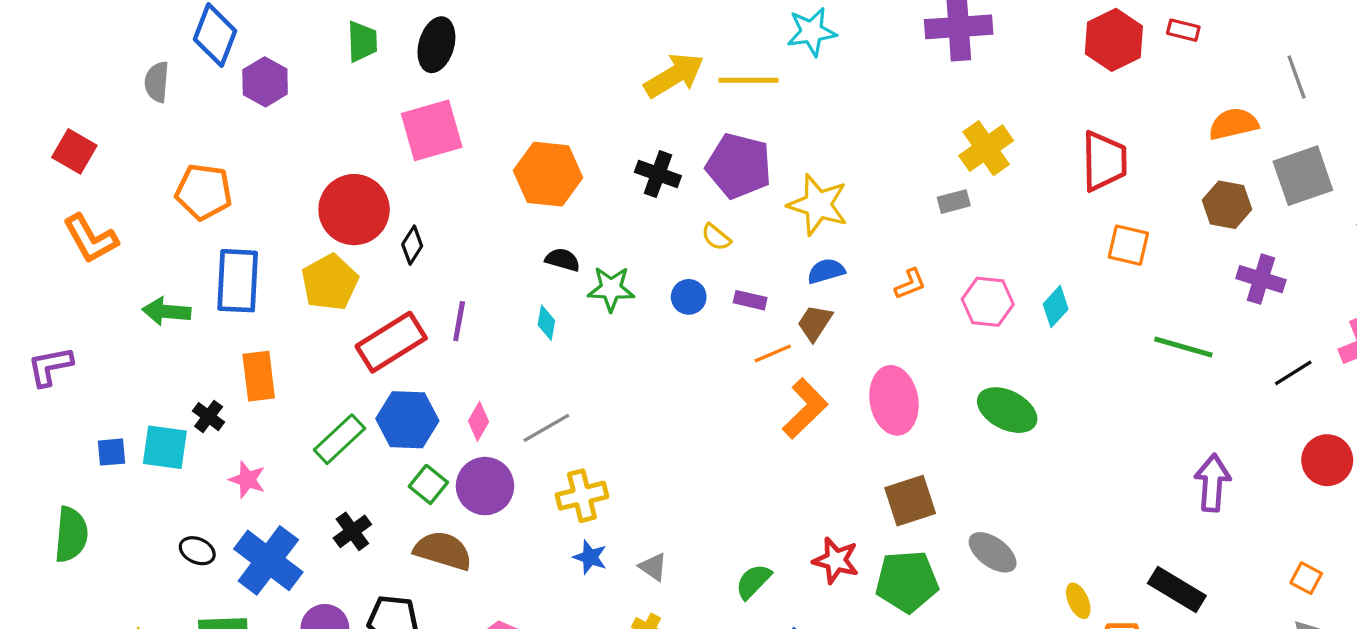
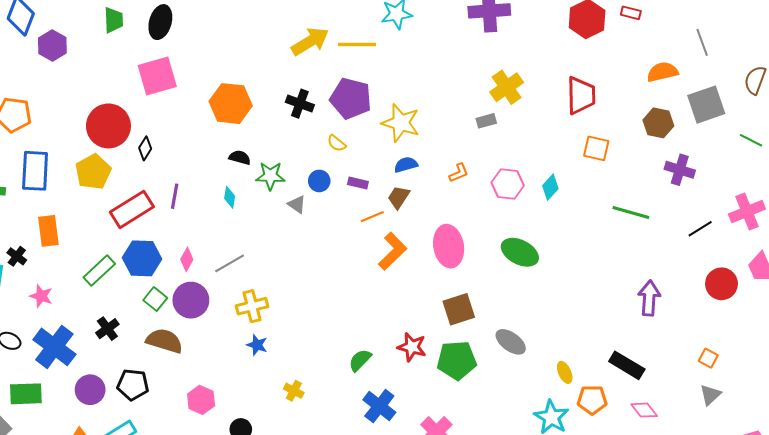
gray triangle: (653, 567) -> (297, 204), moved

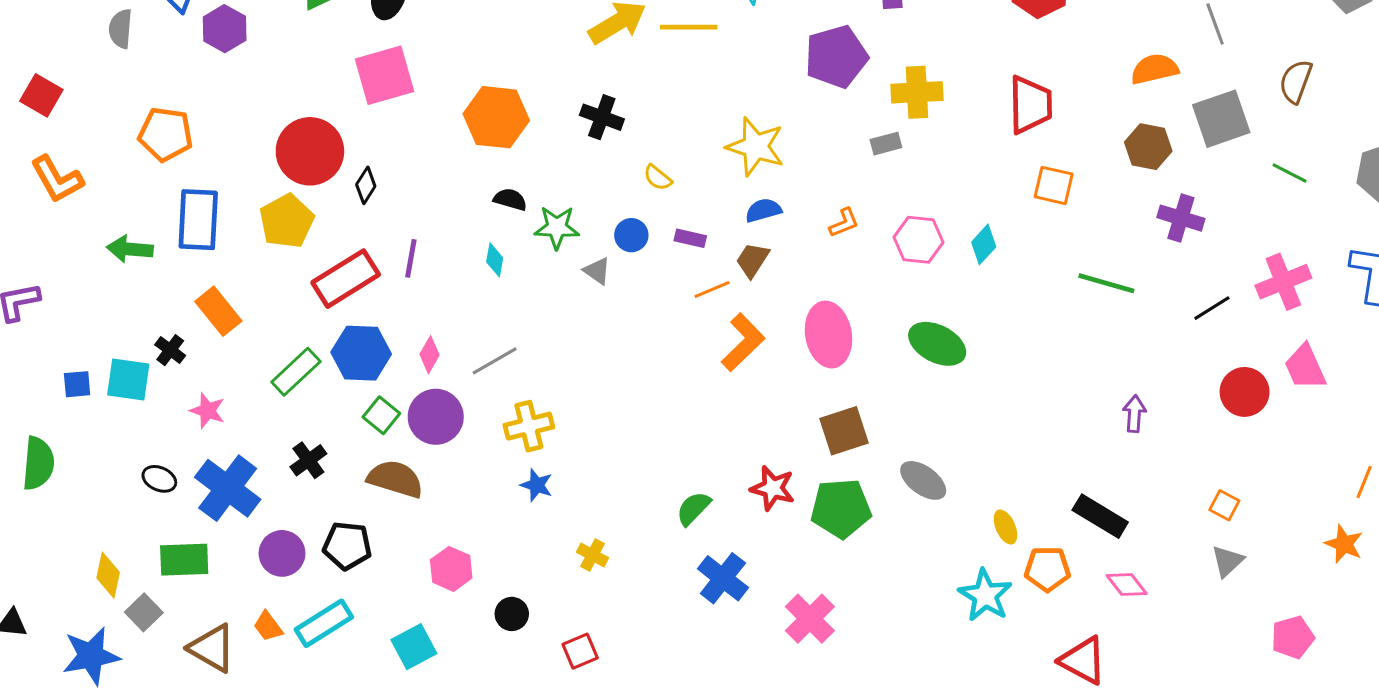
yellow cross: (507, 87) -> (917, 92), turned 32
purple pentagon: (351, 98) -> (836, 57), moved, turned -30
orange rectangle: (48, 231) -> (218, 311), turned -32
purple arrow: (649, 298) -> (1134, 414), size x0.7

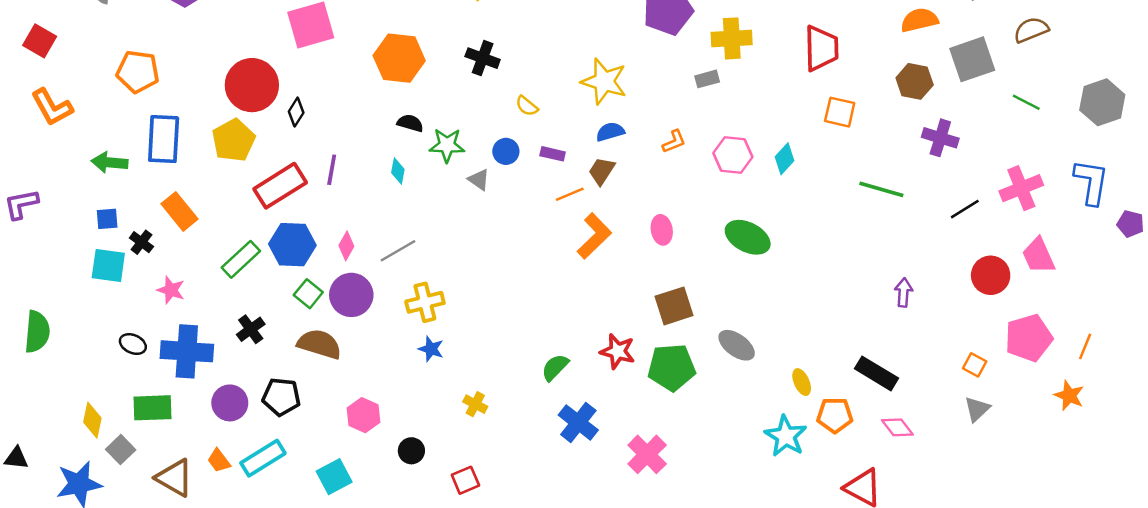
brown semicircle: (1296, 81) -> (1031, 30), turned 48
pink ellipse: (828, 334) -> (662, 230), size x0.6
blue square: (77, 384) -> (107, 219), moved
blue cross: (228, 488) -> (187, 351), turned -33
pink pentagon: (1293, 637) -> (1029, 338), moved, size x1.4

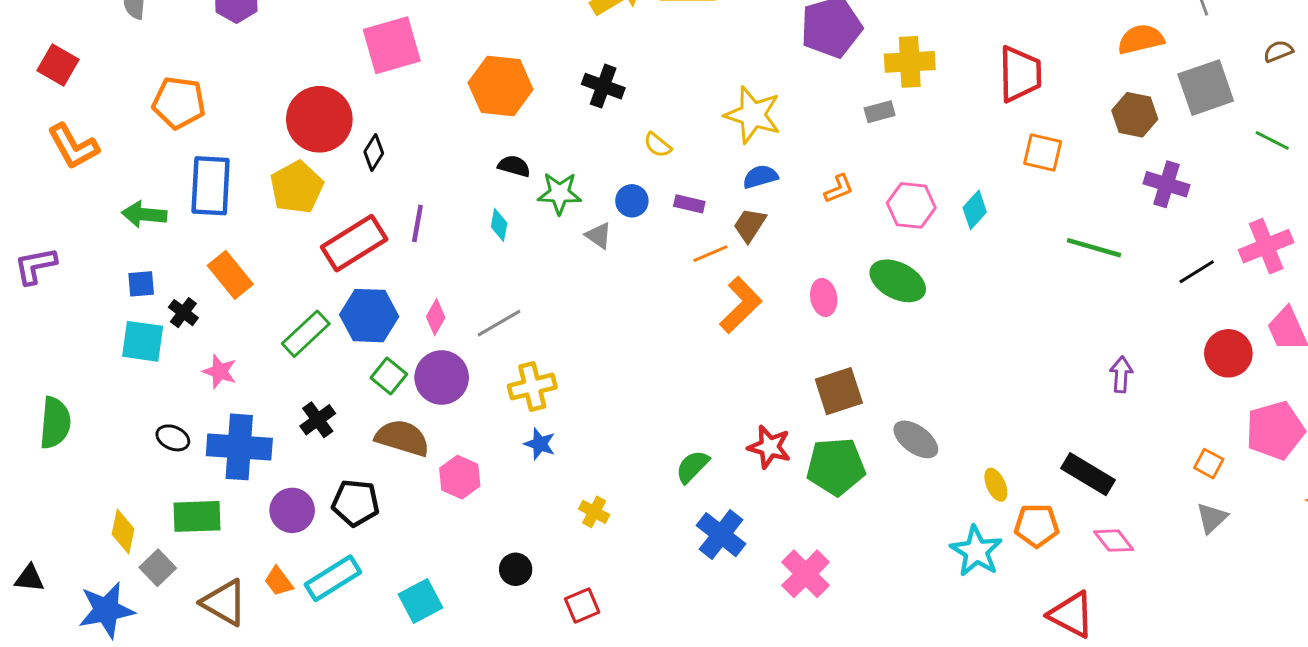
brown semicircle: (1031, 30) -> (1278, 51), size x0.7
green ellipse: (748, 237) -> (898, 281), moved
pink hexagon: (364, 415) -> (460, 477), moved

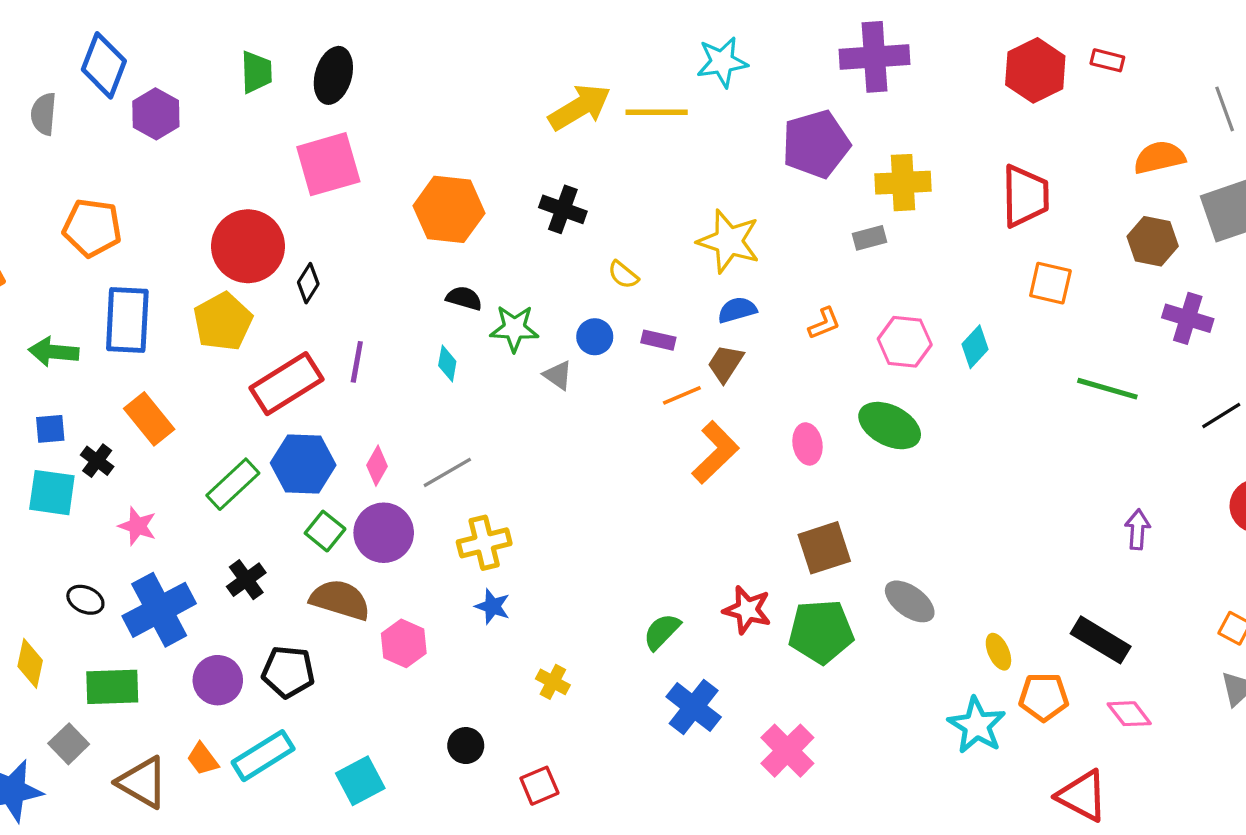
blue cross: (239, 447) -> (159, 610), turned -32
yellow diamond: (123, 532) -> (30, 663), moved

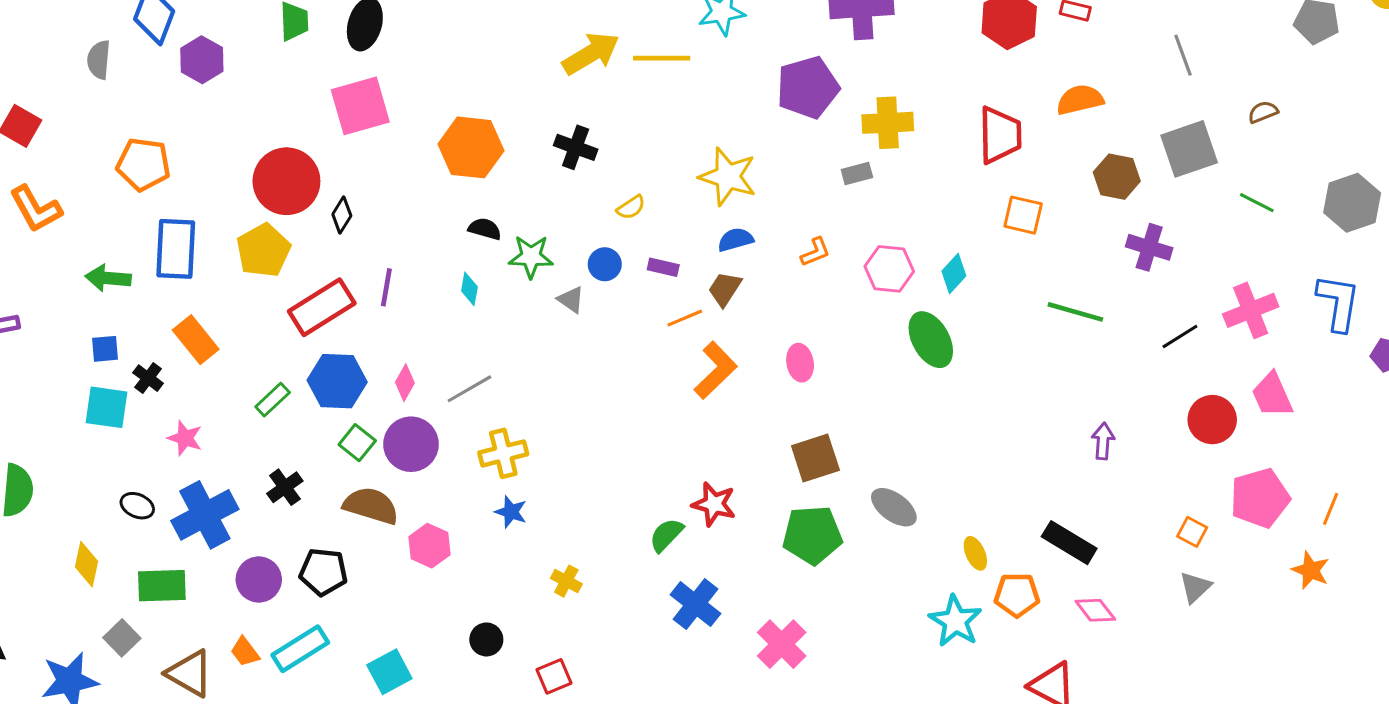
orange semicircle: (1159, 157) -> (1080, 100), moved
yellow semicircle: (623, 275) -> (631, 207), turned -72
green ellipse: (890, 426) -> (931, 340), moved, turned 34
green rectangle: (233, 484) -> (273, 400), size x0.7
red star: (747, 610) -> (714, 504), moved

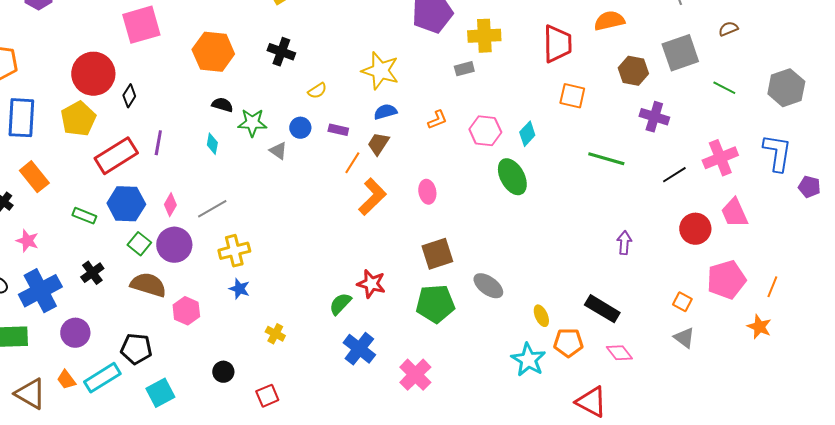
orange line: (685, 318) -> (352, 163), turned -35
green rectangle: (273, 400) -> (84, 216), turned 65
black pentagon: (323, 572) -> (136, 349), moved
gray triangle: (1195, 587) -> (684, 338), turned -40

